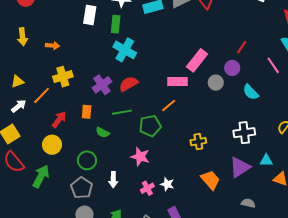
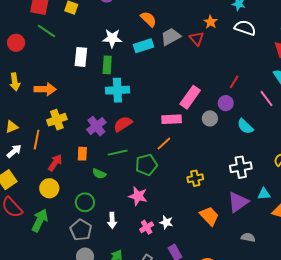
orange arrow: (53, 46) -> (45, 89), size x1.5
cyan cross: (125, 50) -> (117, 90), turned -30
orange line: (42, 95) -> (37, 140), turned -30

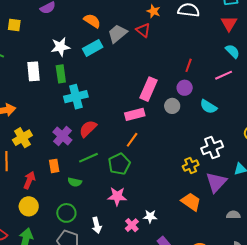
pink line: (266, 99) -> (224, 75), turned -66
yellow cross: (195, 178) -> (191, 166), moved

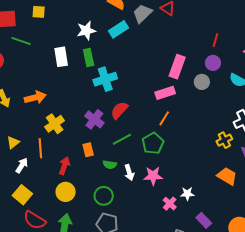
white arrow: (97, 225) -> (129, 173), moved

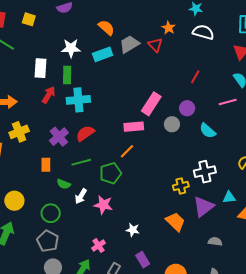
red line: (215, 40) -> (195, 77), moved
red arrow: (64, 166) -> (49, 95), moved
white arrow: (129, 173) -> (81, 196), turned 35
pink cross: (170, 204) -> (99, 246), moved

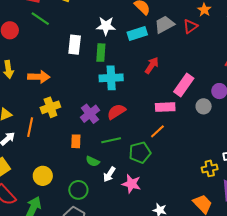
red triangle: (155, 45) -> (190, 26), turned 35
red arrow: (49, 95) -> (152, 65), moved

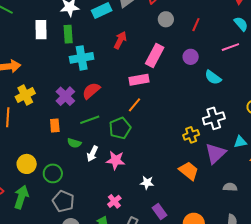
gray circle: (204, 106) -> (166, 19), moved
green circle: (78, 190) -> (53, 173), moved

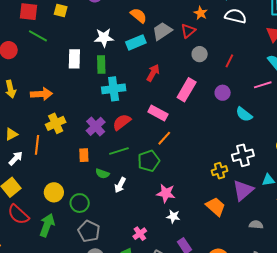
pink rectangle: (139, 80) -> (158, 113), moved, turned 36
pink star: (116, 160) -> (166, 193), moved

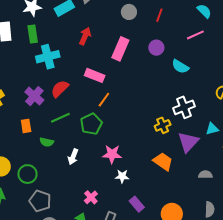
white arrow: (120, 185) -> (73, 157), moved

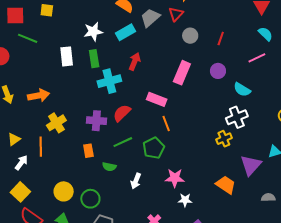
red arrow: (85, 36) -> (135, 61), moved
purple cross: (34, 96) -> (96, 121), turned -36
orange line: (104, 100) -> (166, 124), turned -56
white cross: (184, 107) -> (237, 117), moved
yellow cross: (163, 125) -> (224, 139), moved

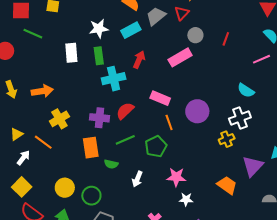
purple circle: (218, 71) -> (197, 111), moved, size x1.5
pink rectangle: (182, 73) -> (180, 57), moved, turned 35
orange line: (41, 147) -> (43, 142), turned -54
orange rectangle: (88, 151) -> (91, 148), size x1.5

